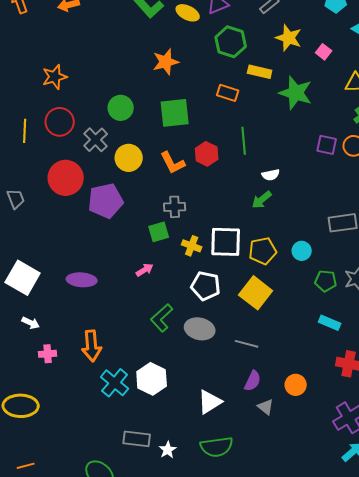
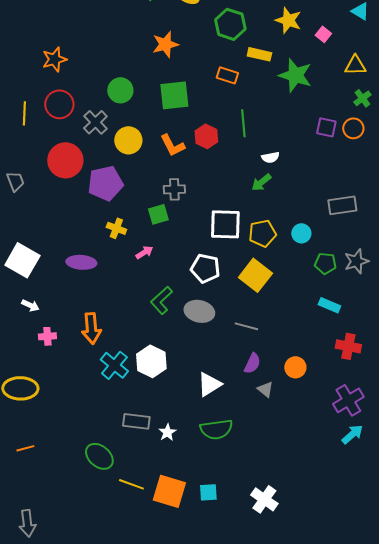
yellow cross: (192, 246) -> (116, 228), moved

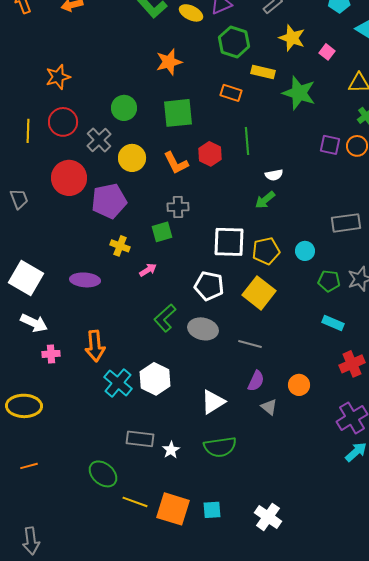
white arrow: (30, 305) -> (34, 323), size x1.5
red cross: (348, 346) -> (352, 364), turned -35

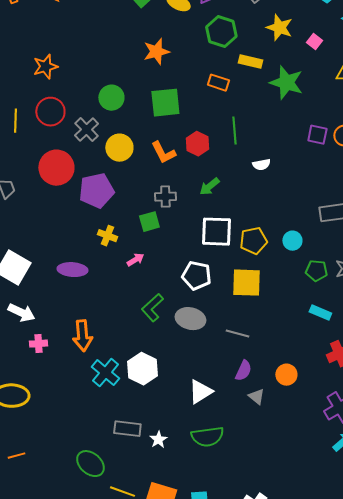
green arrow: (265, 200) -> (209, 187), moved
yellow square: (259, 293) -> (246, 283), turned -36

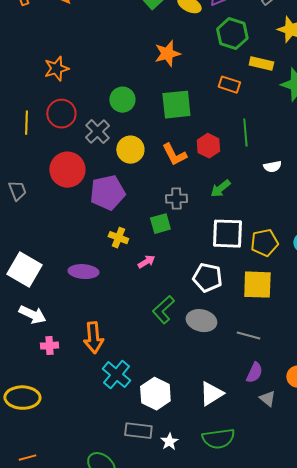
white hexagon: (142, 369) -> (155, 394), moved

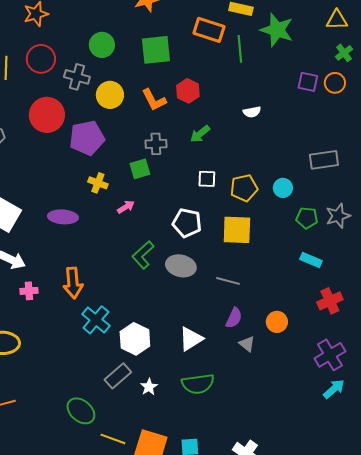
orange rectangle: (229, 85) -> (209, 30), size x1.4
gray cross: (97, 132) -> (77, 77), turned -30
green line: (245, 133) -> (240, 49), moved
white square: (227, 234) -> (207, 179), size x0.6
gray rectangle: (138, 431) -> (118, 376), turned -48

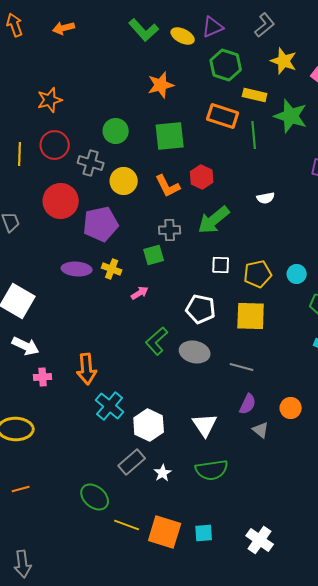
green arrow: (200, 134) -> (214, 220), size x1.6
purple ellipse: (63, 217) -> (77, 269), moved
white triangle: (191, 339) -> (205, 425), turned -32

